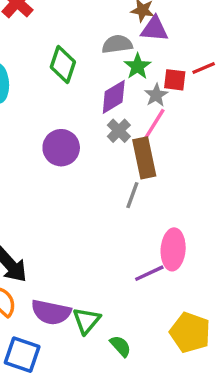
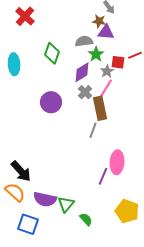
purple line: (149, 273) -> (103, 176), turned -42

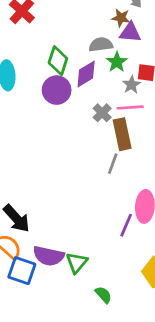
purple diamond: (82, 72) -> (86, 74), moved
pink line: (106, 88) -> (130, 107), turned 54
purple circle: (51, 102) -> (57, 90), moved
green semicircle: (86, 219) -> (103, 295), moved
blue square: (28, 224) -> (22, 271), moved

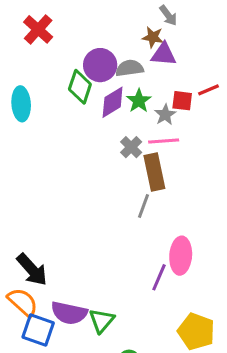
green star: (117, 62) -> (139, 101), moved
purple circle: (57, 90) -> (100, 65), moved

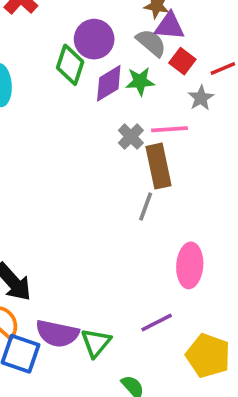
gray semicircle: (130, 68) -> (151, 43), moved, turned 48
green star: (139, 101) -> (140, 81), turned 30
red square: (182, 101) -> (182, 61), moved, turned 30
gray star: (165, 115) -> (201, 98), moved
purple line: (159, 277) -> (157, 322), moved, turned 40

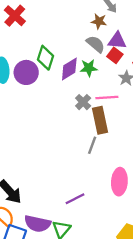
purple triangle: (170, 26) -> (117, 41), moved
purple circle: (94, 39) -> (26, 72), moved
purple line: (157, 322) -> (75, 199), moved

